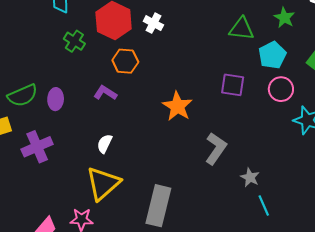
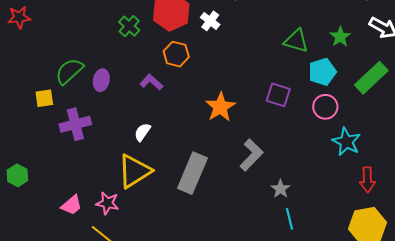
green semicircle: (23, 95) -> (69, 71), turned 152
gray rectangle: (158, 206) -> (192, 173), moved

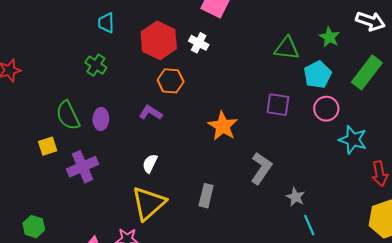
green cross: (129, 26) -> (96, 65), moved
green semicircle: (69, 71) -> (68, 115), turned -64
gray rectangle: (192, 173) -> (206, 196), size x0.6

